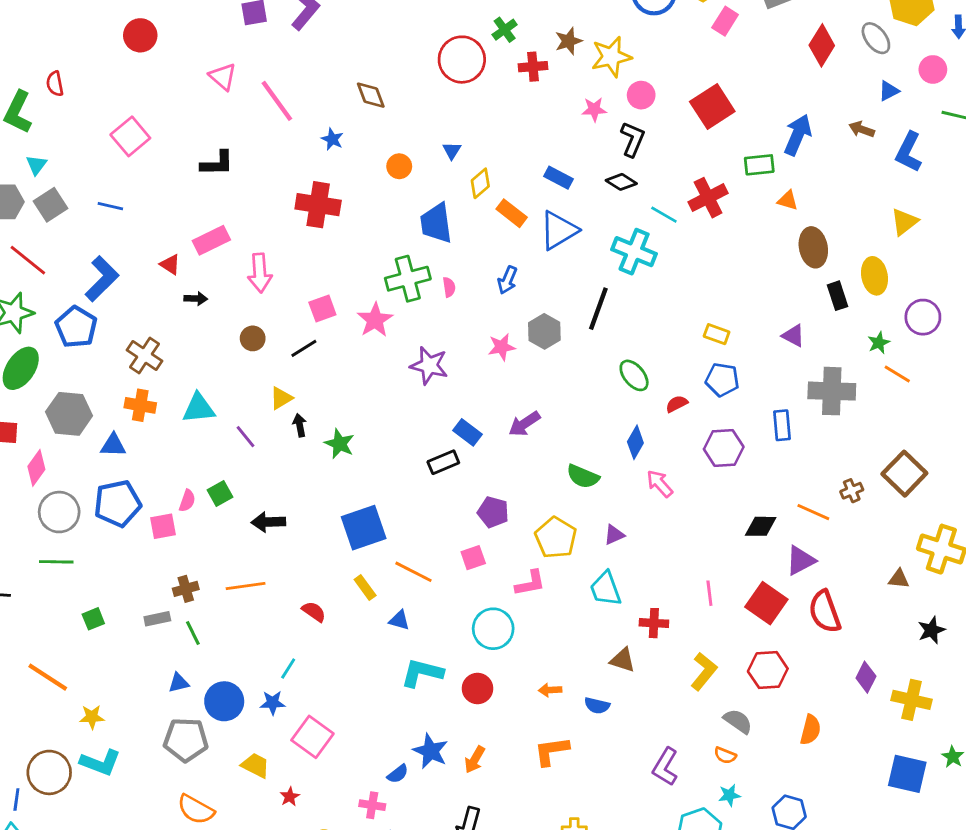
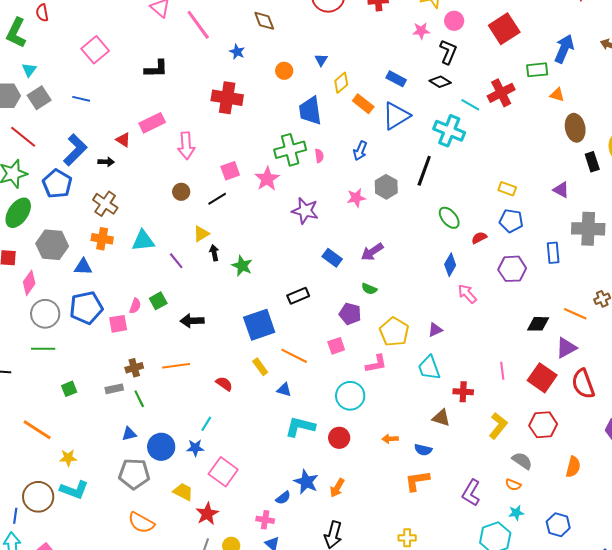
black arrow: (196, 299) -> (106, 162), moved
black rectangle: (443, 462) -> (298, 296), moved
green semicircle: (583, 476) -> (369, 289), moved, size x0.7
orange L-shape: (551, 751) -> (417, 481), moved
red star: (290, 797) -> (207, 514), size x1.6

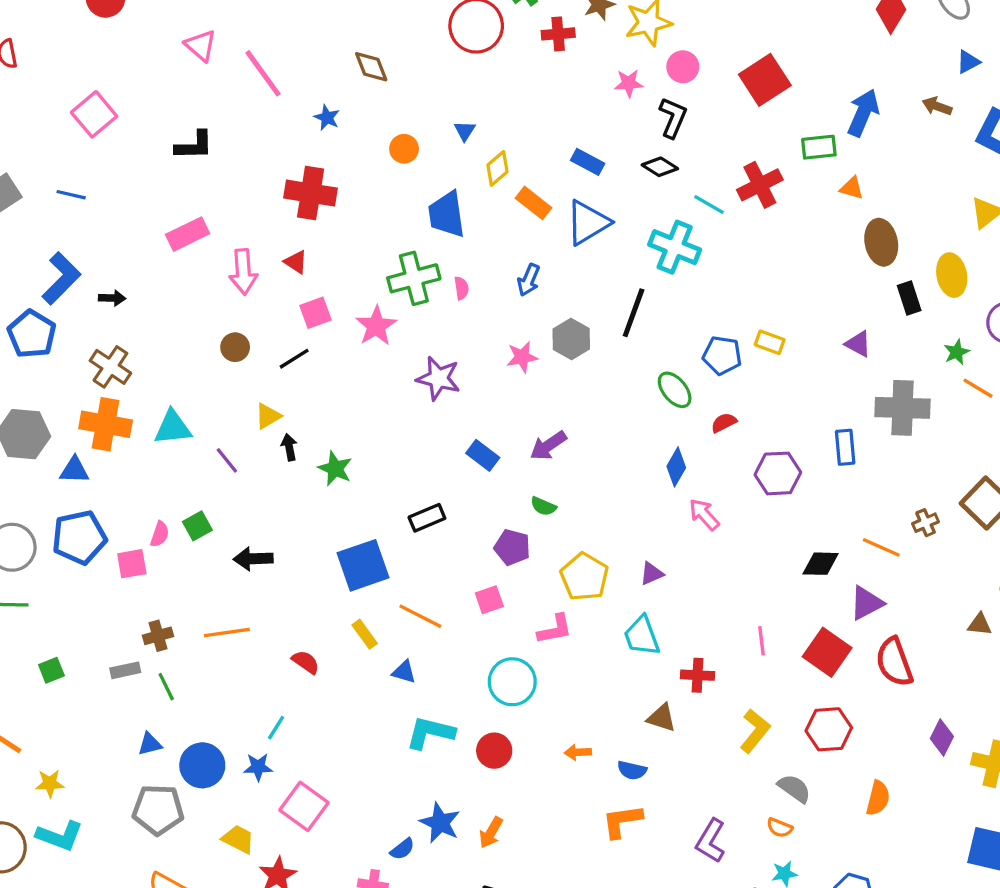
red triangle: (123, 140) -> (296, 262), moved
blue pentagon: (511, 221) -> (722, 355), moved
orange cross: (102, 239) -> (106, 424), size x1.4

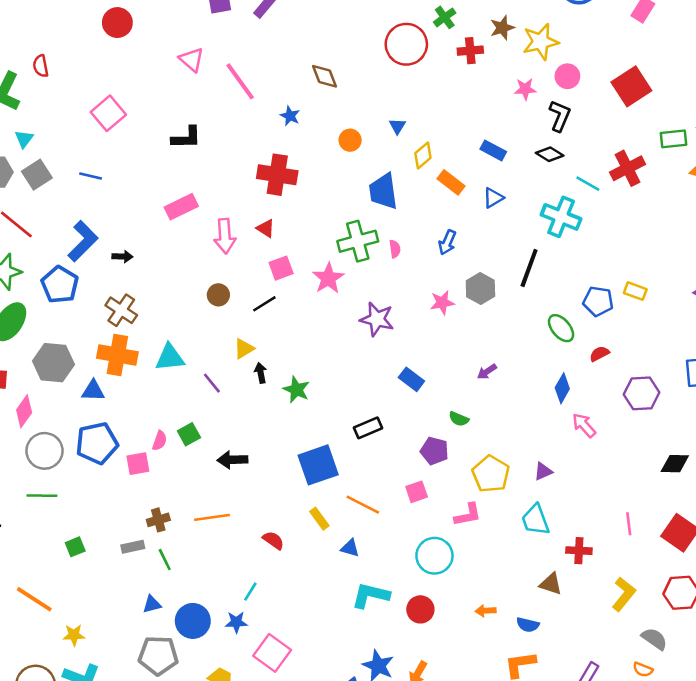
blue triangle: (588, 223) -> (493, 198), size x0.6
purple arrow: (548, 446) -> (487, 372), moved, size x0.7

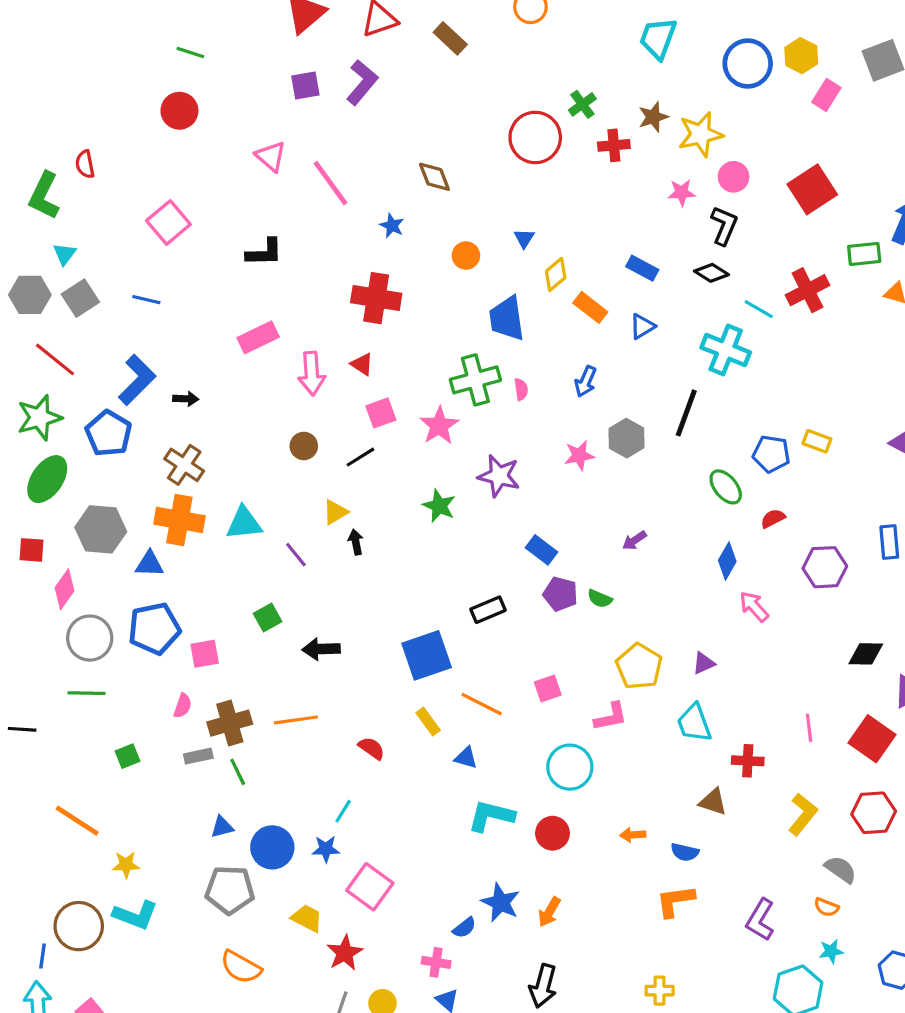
green star: (296, 389) -> (439, 506), moved
pink semicircle: (160, 441) -> (183, 706), moved
purple pentagon: (434, 451) -> (560, 594), moved
brown cross: (158, 520) -> (230, 723), size x1.5

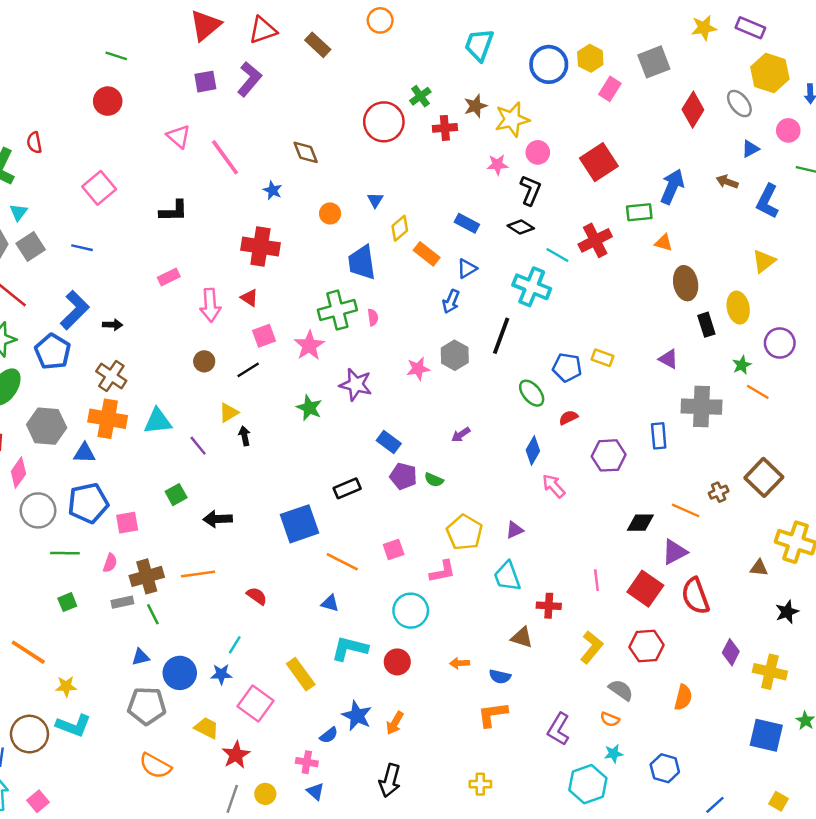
pink rectangle: (258, 337) -> (169, 277), size x0.7
blue arrow: (586, 381) -> (451, 301), moved
green line: (87, 693) -> (65, 553), moved
yellow rectangle: (428, 721) -> (301, 674), moved, size x1.5

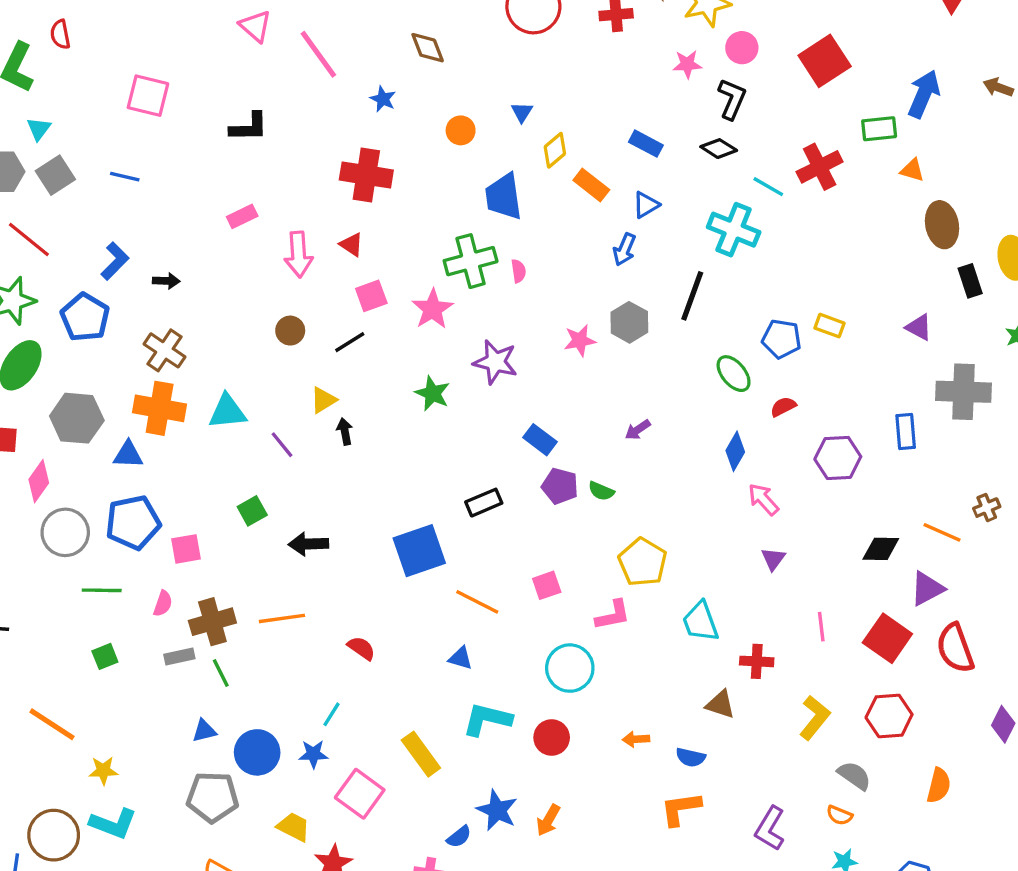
pink square: (99, 188) -> (148, 96), turned -36
blue L-shape: (75, 310) -> (115, 261), size x0.7
purple triangle: (515, 530) -> (773, 559), moved, turned -30

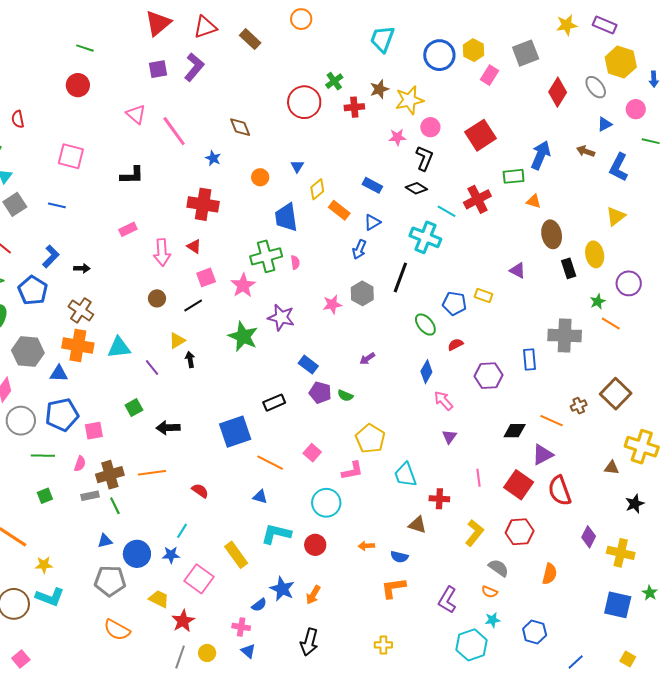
purple triangle: (919, 327) -> (518, 270), moved
green star: (432, 393) -> (243, 337), size x1.4
pink square: (547, 585) -> (312, 453), turned -30

